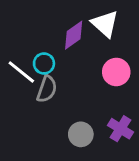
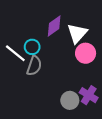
white triangle: (105, 24) -> (77, 33), moved, turned 30
gray circle: (81, 134) -> (70, 100), moved

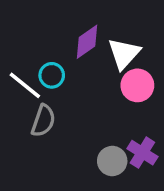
gray semicircle: (34, 66) -> (43, 121), moved

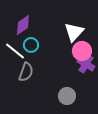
purple diamond: (87, 42) -> (23, 25), moved
purple cross: (142, 153) -> (86, 64), moved

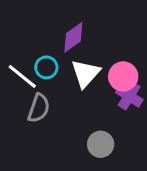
purple diamond: (23, 25) -> (73, 37), moved
white triangle: (74, 32) -> (86, 73), moved

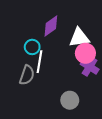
white triangle: (86, 73) -> (79, 38), moved, turned 40
white line: (22, 76) -> (39, 62), moved, turned 60

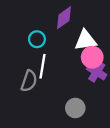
purple diamond: (51, 26) -> (64, 18), moved
cyan circle: (32, 47) -> (37, 39), moved

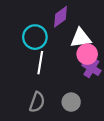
cyan circle: (37, 39) -> (35, 37), size x1.5
gray semicircle: (29, 81) -> (37, 102), moved

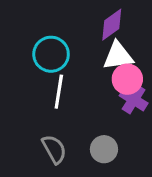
purple diamond: (60, 17) -> (112, 25), moved
gray semicircle: (37, 102) -> (54, 149), turned -48

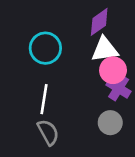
white line: (59, 92) -> (44, 99), moved
gray circle: (104, 149) -> (110, 123), moved

